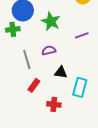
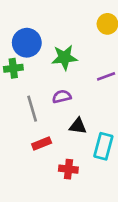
green star: (51, 21) -> (64, 58), turned -30
red rectangle: (34, 85) -> (42, 144), turned 32

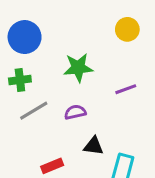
blue circle: (27, 43) -> (25, 37), moved
gray line: (32, 109) -> (34, 111), moved, turned 75

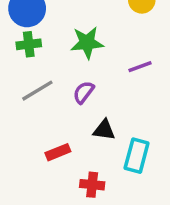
green cross: (20, 80) -> (29, 44), moved
purple semicircle: (75, 112) -> (84, 92), turned -40

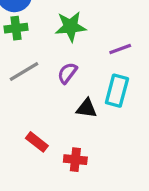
red rectangle: (58, 152) -> (37, 142), moved, turned 60
cyan rectangle: (137, 156) -> (117, 91), moved

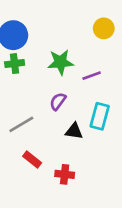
purple line: (120, 49) -> (92, 76), moved
gray line: (24, 71) -> (21, 124), moved

